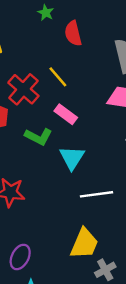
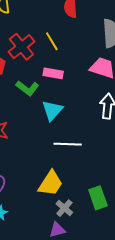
pink rectangle: (66, 114) -> (53, 73), turned -36
gray cross: (105, 270) -> (64, 208), turned -30

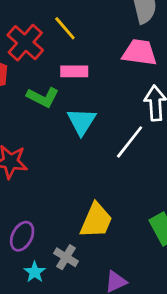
white line: (68, 144) -> (130, 142), moved, turned -44
gray cross: (64, 208) -> (66, 257), moved

